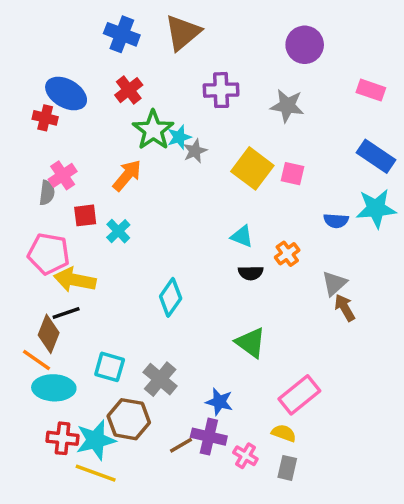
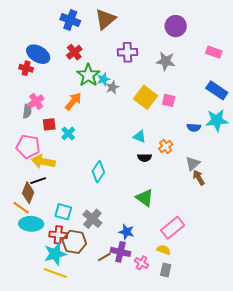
red cross: (63, 438) -> (58, 235), moved

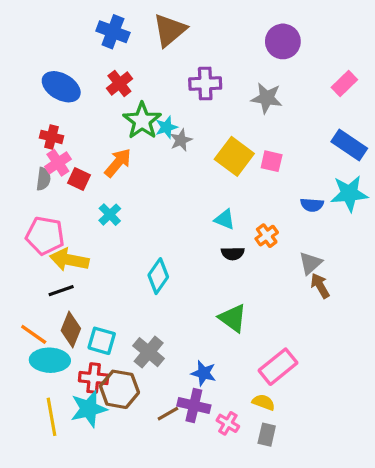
pink rectangle: (214, 52) -> (344, 84), turned -63
red cross: (26, 68) -> (51, 137), moved
red square: (49, 124) -> (79, 179), moved, turned 32
brown diamond: (28, 193) -> (71, 329), moved
yellow line: (55, 273) -> (51, 417), moved, turned 60

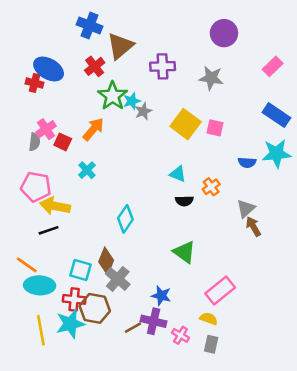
brown triangle: (170, 30) -> (120, 46), moved
red cross: (51, 137) -> (34, 83), moved
brown diamond: (71, 329) -> (106, 261), moved

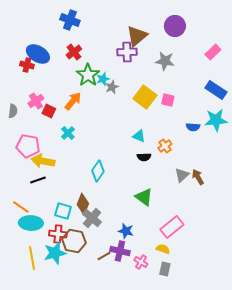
brown triangle: (120, 46) -> (137, 36), moved
gray semicircle: (34, 142) -> (13, 111), moved
gray triangle: (246, 209) -> (182, 175), moved

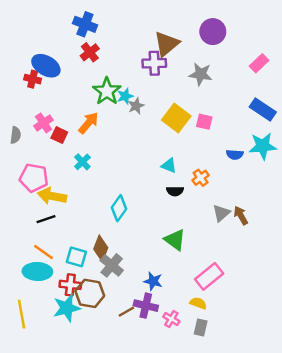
red cross: (74, 52) -> (90, 52), moved
orange line: (21, 207) -> (44, 252), moved
yellow line: (32, 258) -> (22, 314), moved

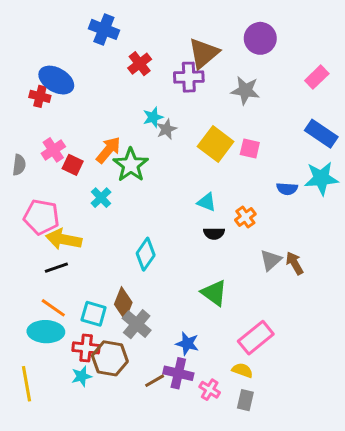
red cross: (90, 52) -> (140, 64), moved
green star: (107, 91) -> (131, 165), moved
cyan star: (67, 308) -> (82, 376), size x0.6

